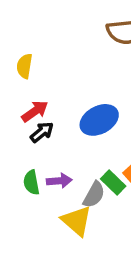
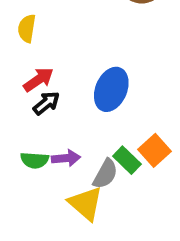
blue ellipse: (99, 120) -> (111, 89), turned -39
green semicircle: (31, 183) -> (35, 160), turned -75

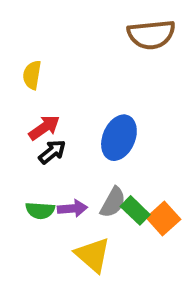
orange square: (155, 150) -> (163, 219), moved
gray semicircle: (105, 174) -> (113, 202), moved

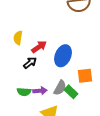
yellow semicircle: (32, 75) -> (18, 38), moved
red arrow: (44, 128) -> (39, 47), moved
orange square: (163, 219) -> (85, 76), moved, turned 35

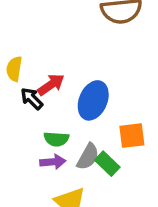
black arrow: (30, 63) -> (32, 99), moved, turned -96
green semicircle: (24, 92) -> (56, 139), moved

